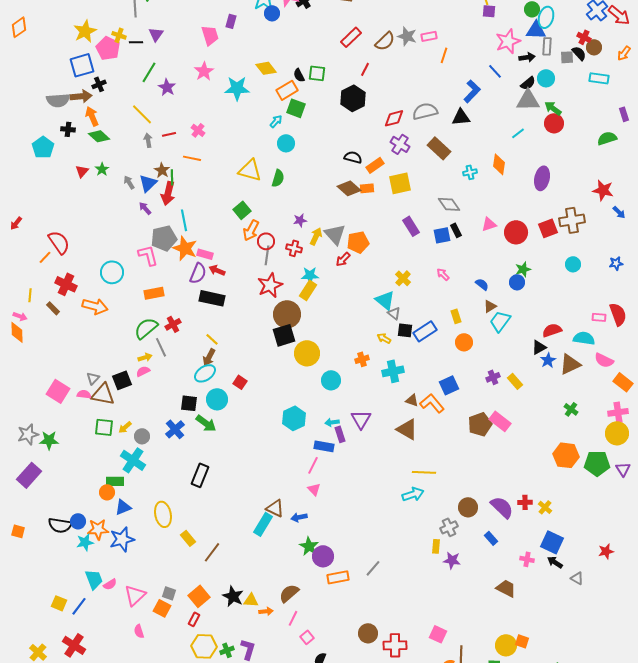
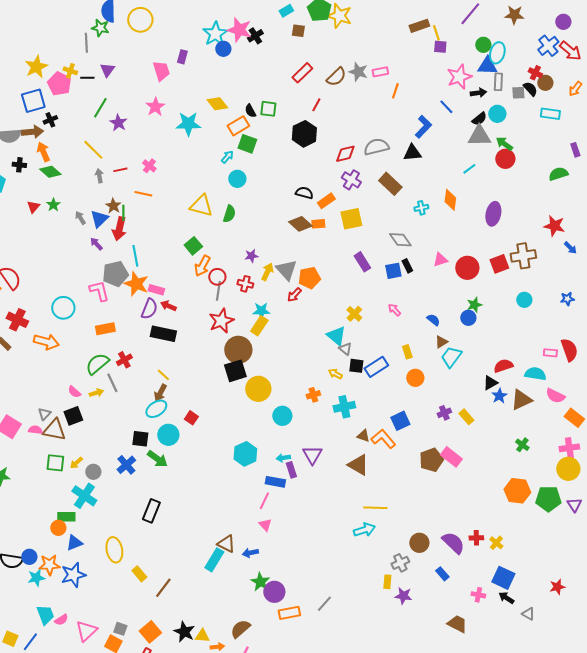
pink semicircle: (143, 371) -> (74, 392), moved, turned -112

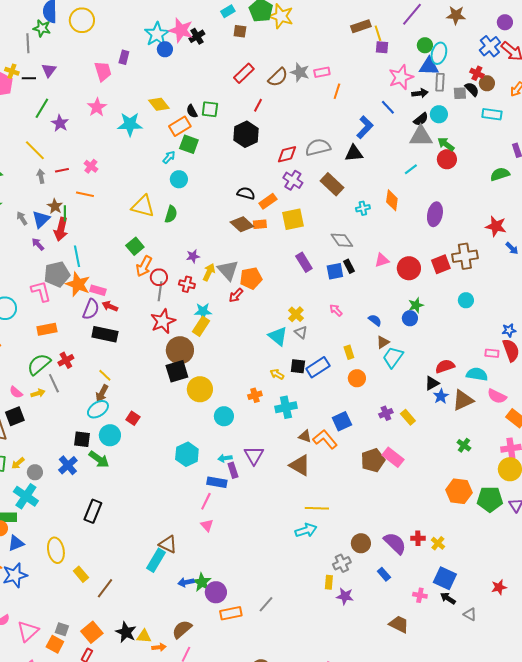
blue star: (567, 299) -> (509, 330), moved
gray triangle: (345, 349) -> (301, 332), moved
blue arrow: (250, 553) -> (186, 582), moved

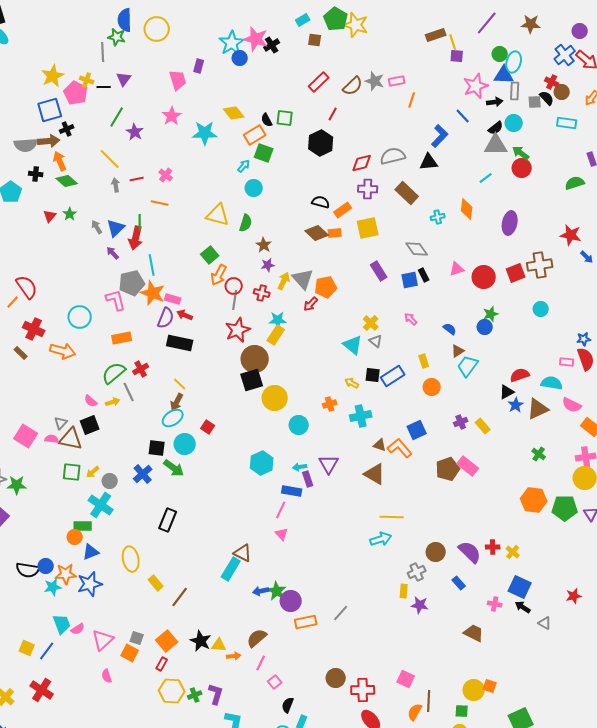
purple cross: (293, 180) -> (368, 189), turned -30
brown star: (55, 206) -> (264, 245), moved

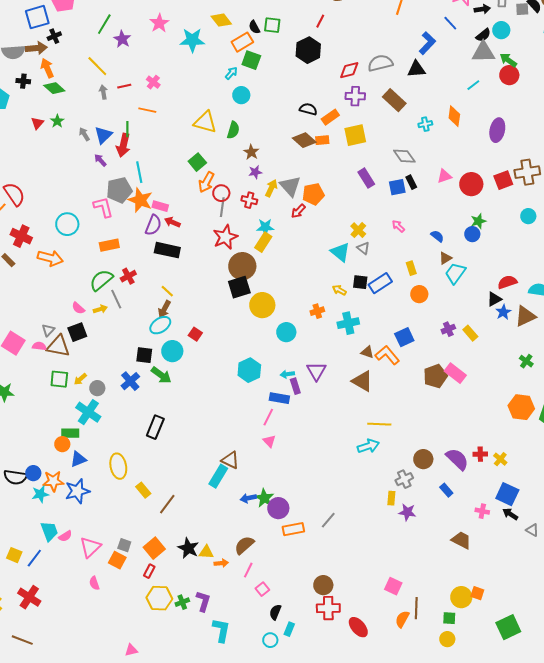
red cross: (363, 690) -> (328, 608), moved

